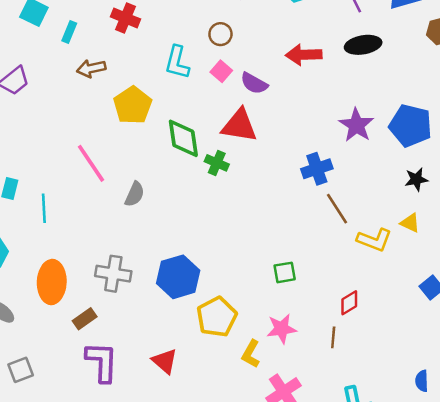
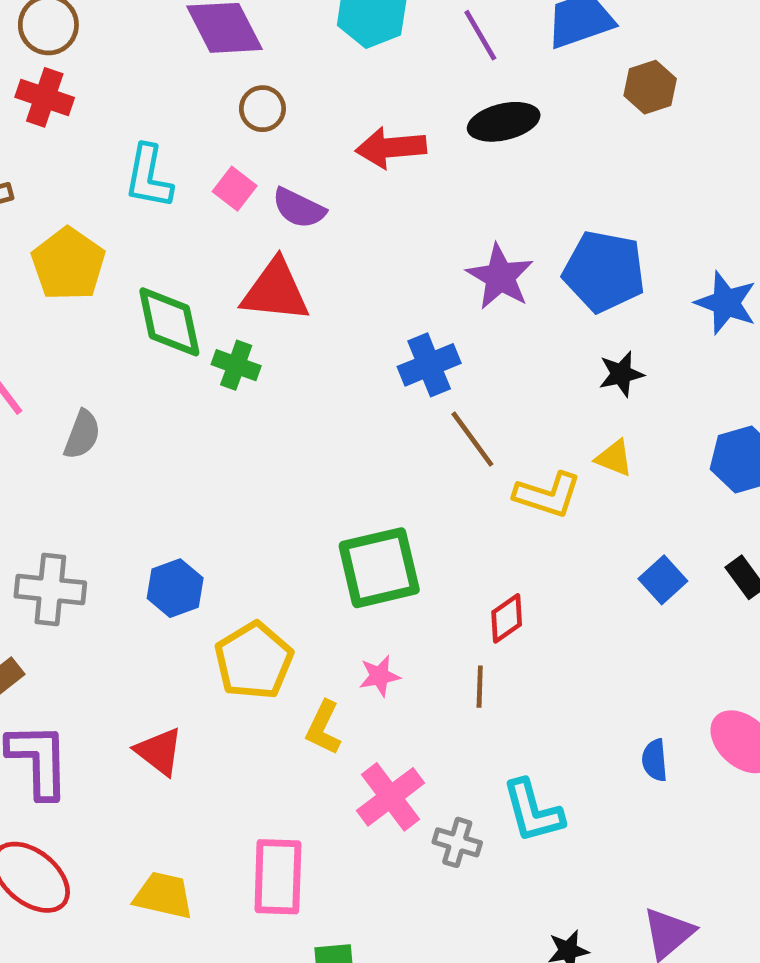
brown circle: (220, 34) -> (262, 109), moved
green square: (285, 272) -> (379, 568), size x1.8
blue hexagon: (178, 277) -> (175, 588), size x0.7
pink star: (282, 329) -> (379, 676), size x0.7

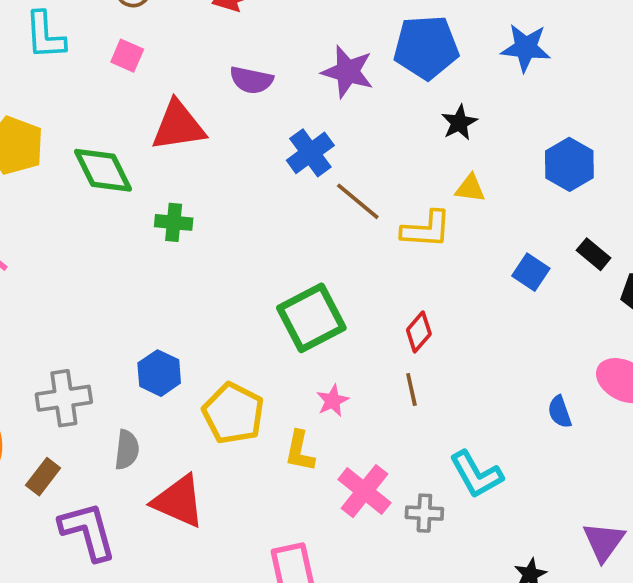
cyan L-shape: (149, 177) -> (45, 35), moved
purple semicircle: (299, 208) -> (251, 80), moved
green cross: (236, 365) -> (174, 222), moved
gray semicircle: (82, 435) -> (127, 450), moved
red triangle: (159, 752) -> (178, 501), size x1.4

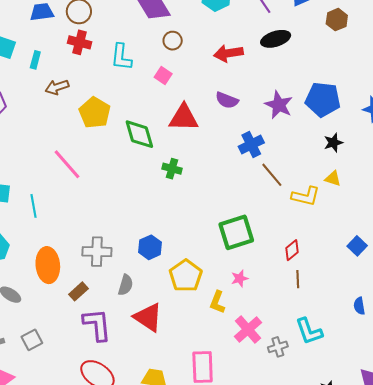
blue square: (531, 272) -> (357, 246), moved
brown line: (411, 389) -> (298, 279), moved
gray cross: (424, 513) -> (278, 347), turned -30

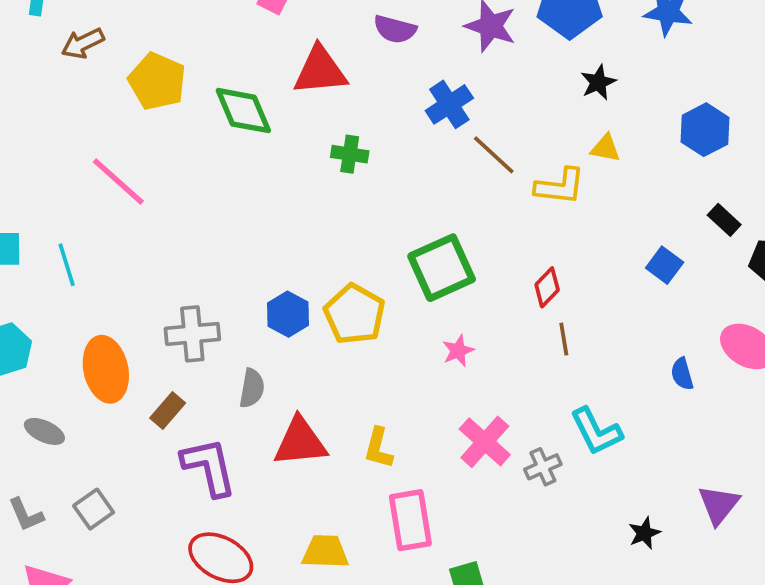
green cross: (172, 169) -> (350, 154), moved
yellow pentagon: (186, 276) -> (354, 314), moved
yellow L-shape: (217, 302) -> (378, 448), moved
red triangle: (148, 317) -> (300, 442), turned -32

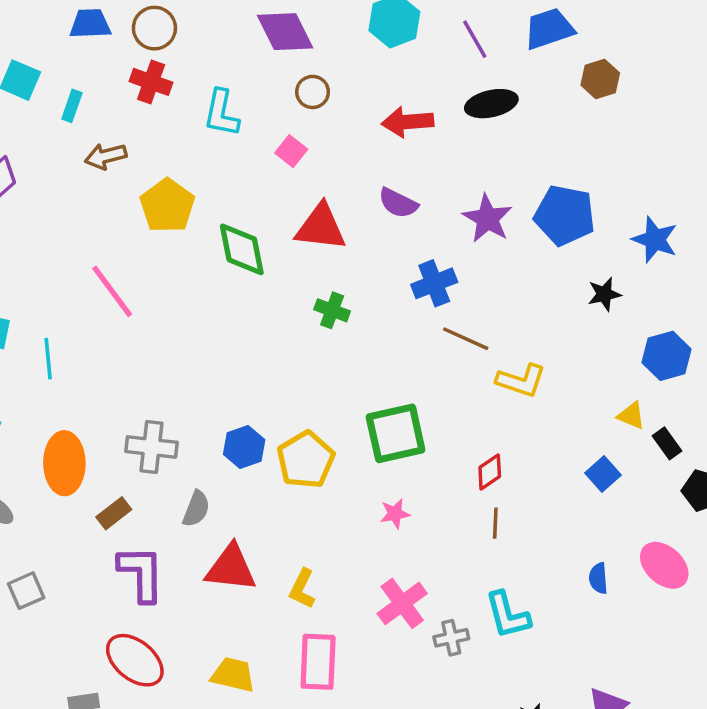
black star: (598, 82) -> (604, 294), moved
yellow triangle: (606, 148) -> (631, 415), moved
brown line: (494, 155) -> (466, 339), turned -30

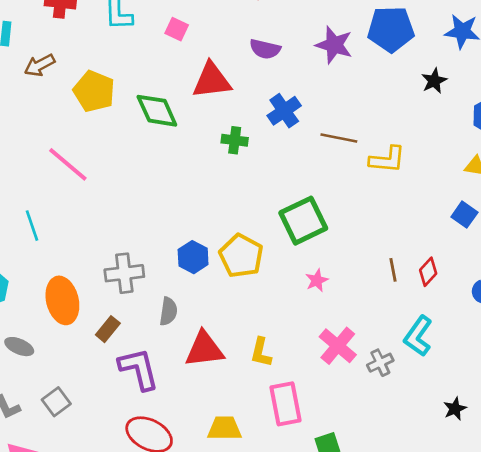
blue cross: (434, 283) -> (284, 111), moved
red diamond: (490, 472) -> (428, 272), moved
cyan L-shape: (508, 615) -> (418, 336), turned 63

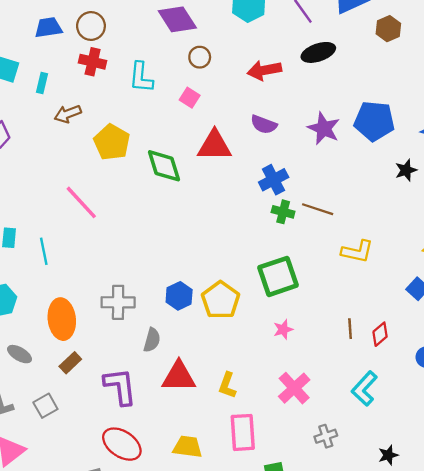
green cross: (235, 140) -> (283, 212), moved
yellow L-shape: (387, 160) -> (357, 251), moved
brown rectangle: (108, 329) -> (70, 363), moved
gray cross: (380, 363) -> (326, 436), moved

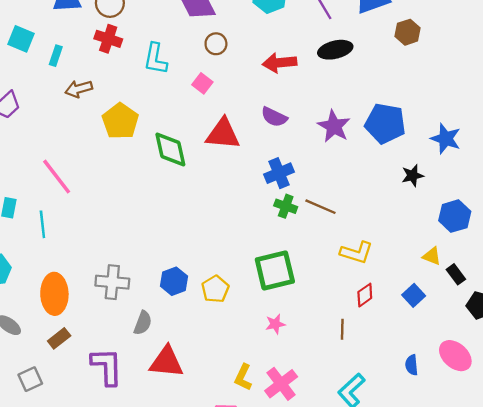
pink line: (81, 202) -> (57, 177), moved
yellow pentagon: (221, 300) -> (215, 289), size x0.7
red diamond: (380, 334) -> (365, 295), moved
yellow L-shape: (227, 385) -> (243, 377), moved

